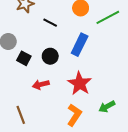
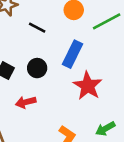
red star: (80, 83) -> (88, 86), moved

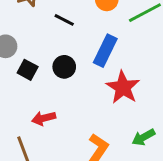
red arrow: (26, 102) -> (44, 118), moved

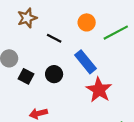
blue rectangle: (105, 51) -> (85, 62), turned -65

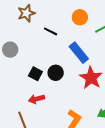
black circle: (54, 74) -> (56, 73), moved
black square: (26, 76) -> (35, 74), moved

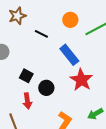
black circle: (56, 73) -> (46, 88), moved
red arrow: (36, 99) -> (27, 101), turned -84

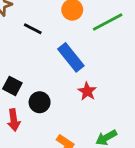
red star: (81, 80) -> (87, 91), size x0.6

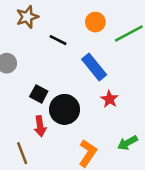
black circle: (40, 102) -> (65, 109), size x1.5

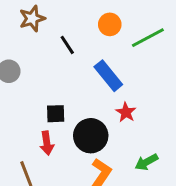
black line: (58, 40) -> (67, 45), turned 30
black square: (39, 94) -> (56, 114), moved, turned -30
black circle: (65, 109) -> (91, 136), moved

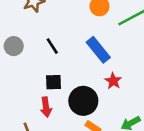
black line: (67, 45) -> (52, 46), moved

